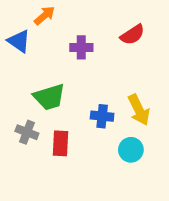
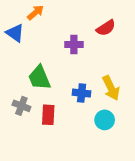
purple cross: (81, 47) -> (74, 44), moved
green trapezoid: (49, 97) -> (39, 78), turned 84

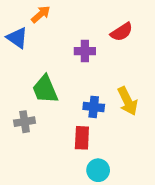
gray cross: (21, 106) -> (25, 122), turned -30
red rectangle: (48, 115) -> (82, 138), moved
cyan circle: (105, 120) -> (98, 170), moved

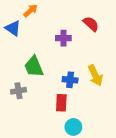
red semicircle: (122, 32) -> (91, 24), turned -105

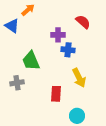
yellow arrow: (95, 75) -> (79, 78), moved
blue cross: (70, 80) -> (68, 50), moved
cyan circle: (73, 127) -> (77, 116), moved

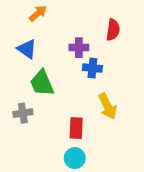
red semicircle: (83, 22) -> (113, 30), turned 56
blue triangle: (12, 26) -> (27, 49), moved
cyan circle: (77, 116) -> (75, 158), moved

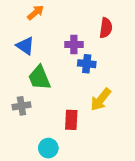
yellow arrow: (107, 106) -> (101, 99), turned 65
cyan circle: (75, 158) -> (48, 148), moved

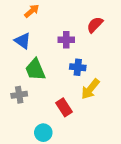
red semicircle: (106, 28) -> (95, 25), turned -144
blue cross: (87, 64) -> (78, 67), moved
red rectangle: (71, 120) -> (64, 107), turned -36

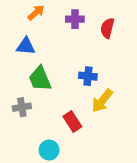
red semicircle: (95, 25) -> (107, 28), turned -30
purple cross: (66, 40) -> (75, 19), moved
blue triangle: (23, 41) -> (26, 46), turned -30

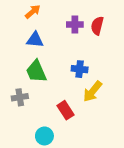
purple cross: (75, 19) -> (75, 25), moved
blue triangle: (26, 46) -> (35, 40), moved

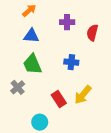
red semicircle: (97, 26) -> (92, 33), moved
yellow arrow: (93, 91) -> (83, 95), moved
gray cross: (20, 97) -> (18, 87), turned -32

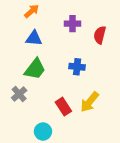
green trapezoid: (32, 64) -> (35, 69), turned -120

